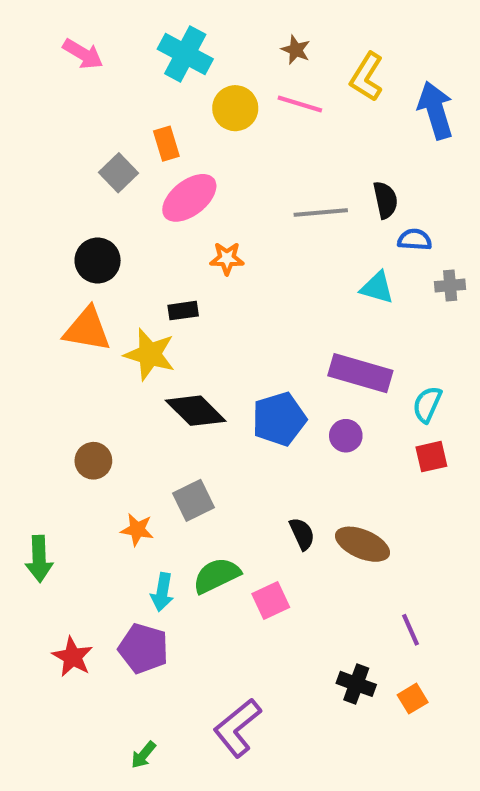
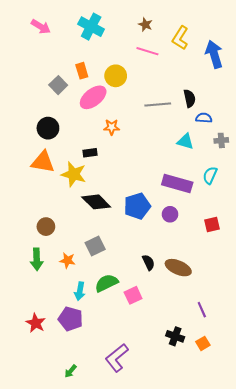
yellow circle: (235, 108) -> (116, 76), moved
cyan semicircle: (427, 404) -> (210, 175), moved
green arrow: (39, 559) -> (37, 259), moved

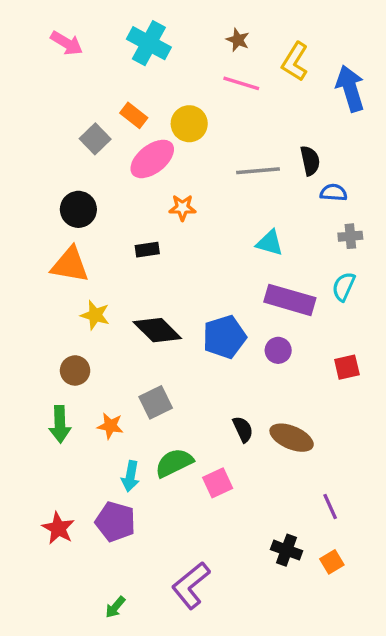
orange rectangle: (82, 71) -> (134, 115), turned -35
gray cross: (221, 140) -> (350, 236), moved
cyan triangle: (185, 141) -> (270, 243), moved
yellow star: (74, 174) -> (95, 315), moved, size x0.7

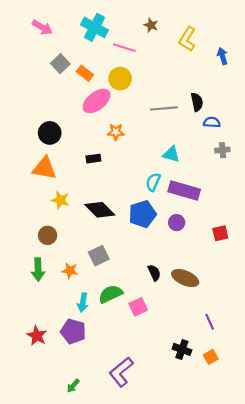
pink line: (241, 83) -> (124, 48), moved
blue arrow: (350, 88) -> (222, 56), size x0.6
gray square: (95, 139) -> (60, 64), moved
cyan semicircle: (344, 287) -> (153, 182), moved

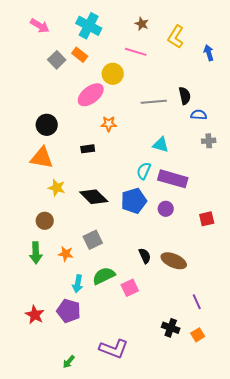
pink line: (124, 48) -> (136, 52), moved
orange rectangle: (85, 73) -> (80, 55), moved
purple L-shape: (121, 372) -> (114, 349), turned -120

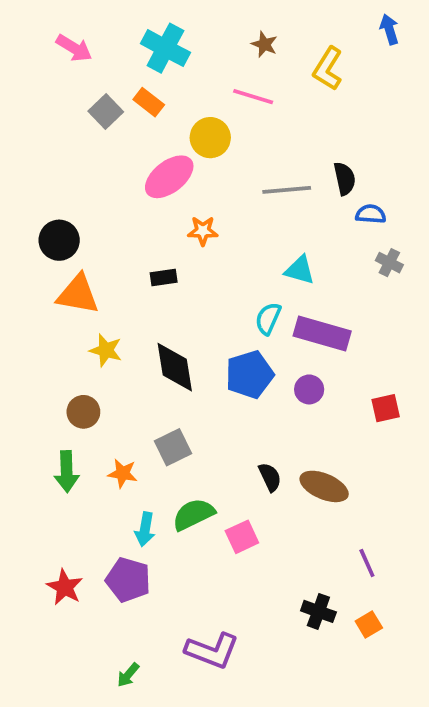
blue arrow: (209, 53) -> (389, 29), moved
black circle: (47, 125) -> (59, 240), moved
gray cross: (209, 141) -> (389, 263), turned 32
black diamond: (94, 197) -> (175, 367), turned 36

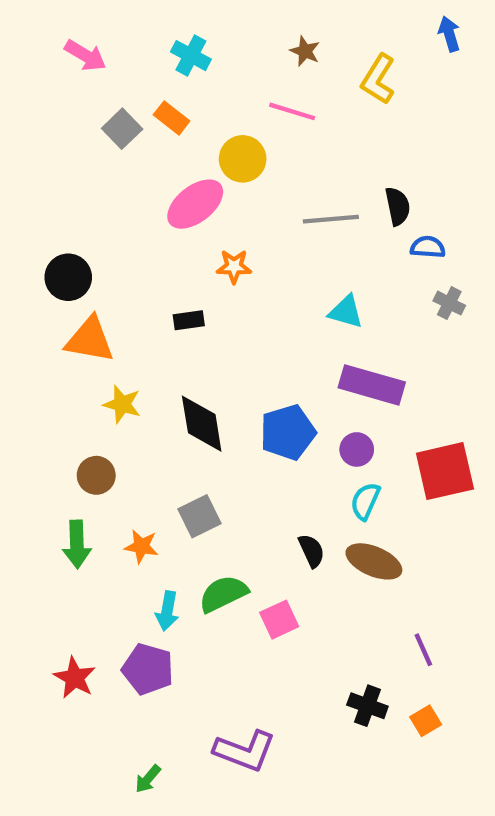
cyan cross: (165, 48) -> (191, 56), size x0.7
cyan semicircle: (268, 319) -> (365, 501), moved
red square: (386, 408) -> (445, 471), size x1.8

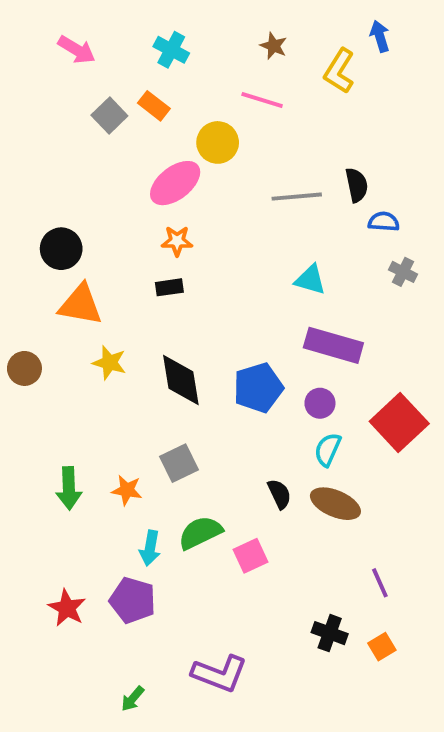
blue arrow: (449, 34) -> (380, 36), moved
orange star: (234, 266) -> (177, 241), moved
red square: (445, 471) -> (399, 423), turned -30
brown circle: (96, 475) -> (24, 368), moved

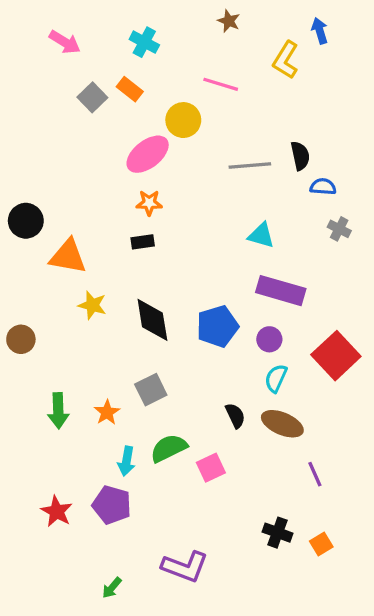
brown star: (274, 46) -> (229, 21), moved
black circle: (61, 249) -> (26, 221), moved
brown circle: (24, 368) -> (21, 339), moved
orange star: (127, 490) -> (107, 412), turned 30
purple line: (380, 583) -> (315, 474), moved

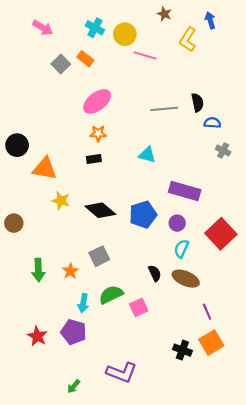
brown star: (229, 21) -> (164, 14), moved
yellow circle: (183, 120) -> (125, 34), moved
cyan triangle: (261, 235) -> (147, 155), moved
black diamond: (152, 320) -> (100, 210), turned -40
orange square: (321, 544) -> (211, 343), moved, size x1.6

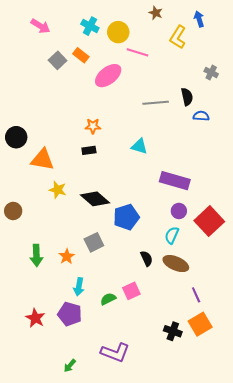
pink ellipse: (97, 101) -> (108, 76), moved
gray cross: (223, 150) -> (211, 73), moved
blue pentagon: (143, 215) -> (126, 217), moved
purple circle: (177, 223) -> (179, 211), moved
green semicircle: (111, 295) -> (108, 299), moved, size x0.7

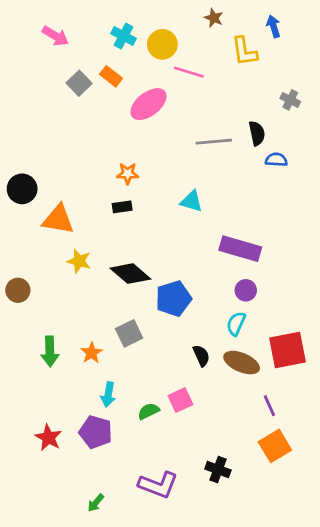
yellow L-shape: (178, 37) -> (244, 51), turned -40
red square: (209, 221) -> (287, 350), moved, turned 32
black cross: (173, 331) -> (218, 470), moved

